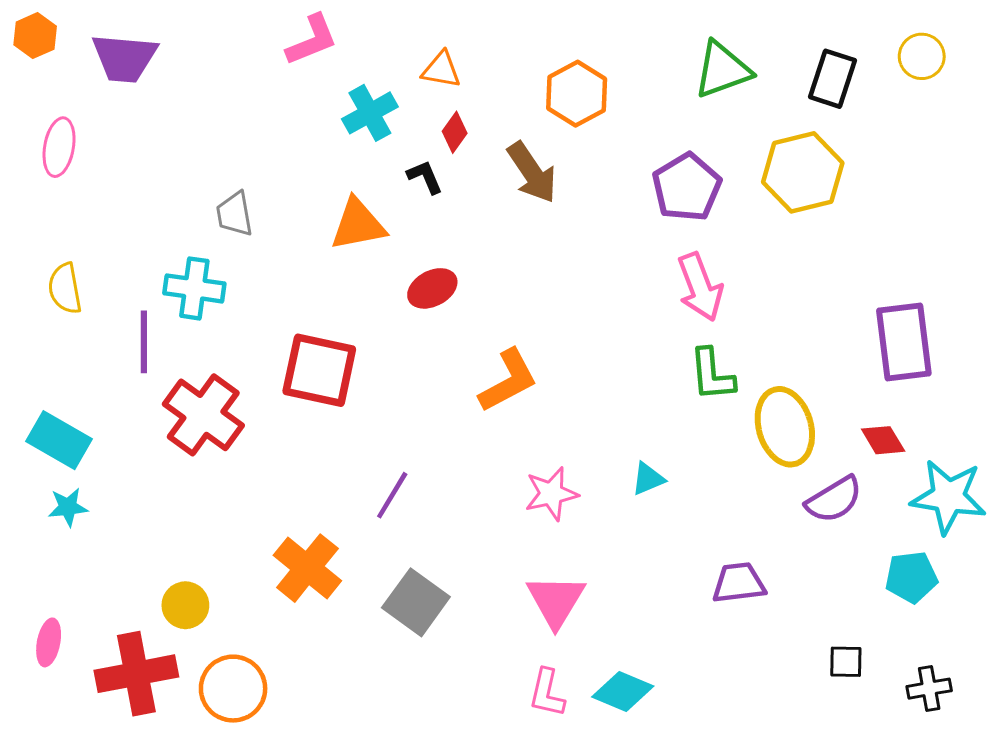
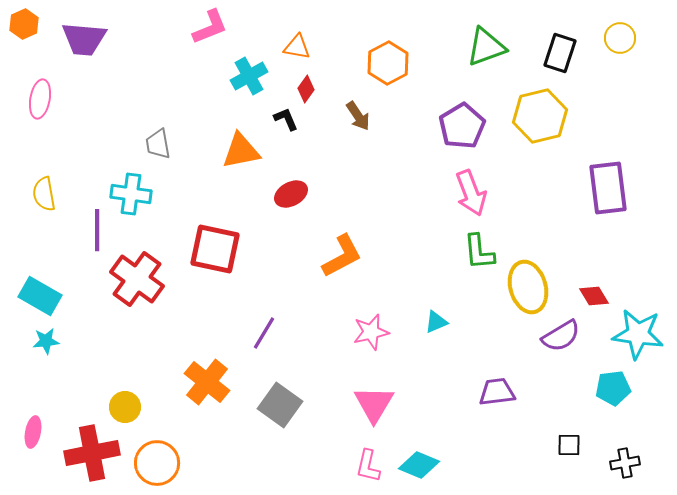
brown arrow: (532, 172) -> (358, 116), size x0.7
purple rectangle: (904, 342) -> (608, 188), moved

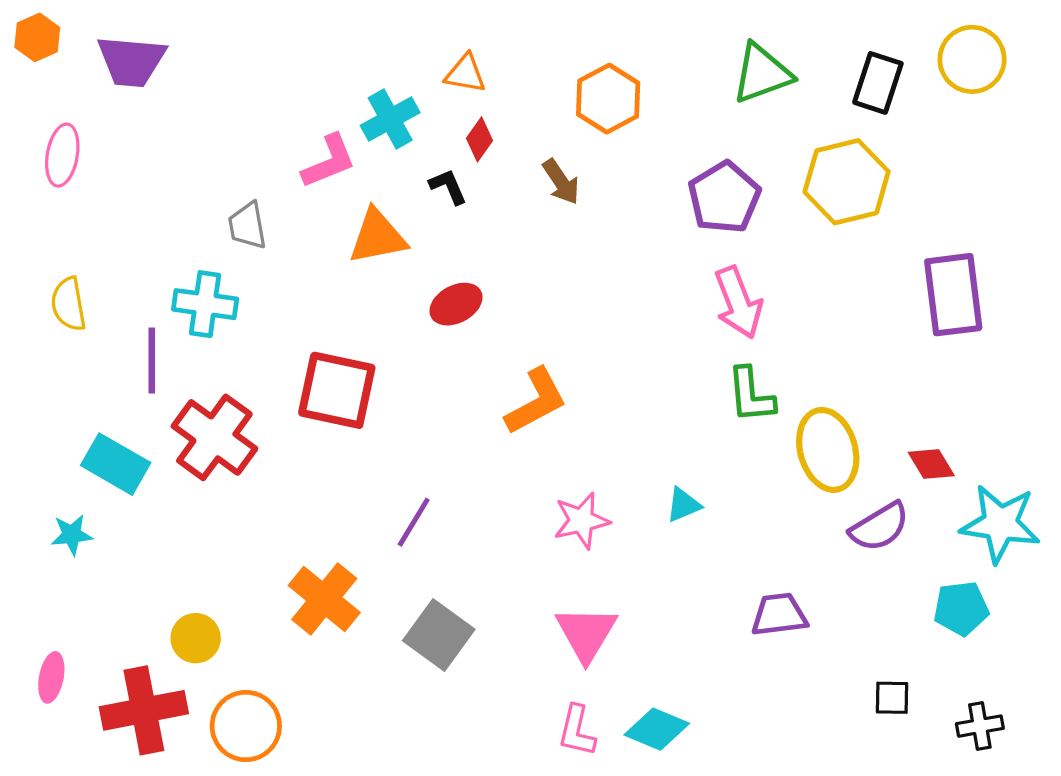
pink L-shape: (210, 27) -> (329, 161), moved
yellow circle: (620, 38) -> (972, 59), size x1.4
cyan rectangle: (40, 296) -> (116, 464), moved

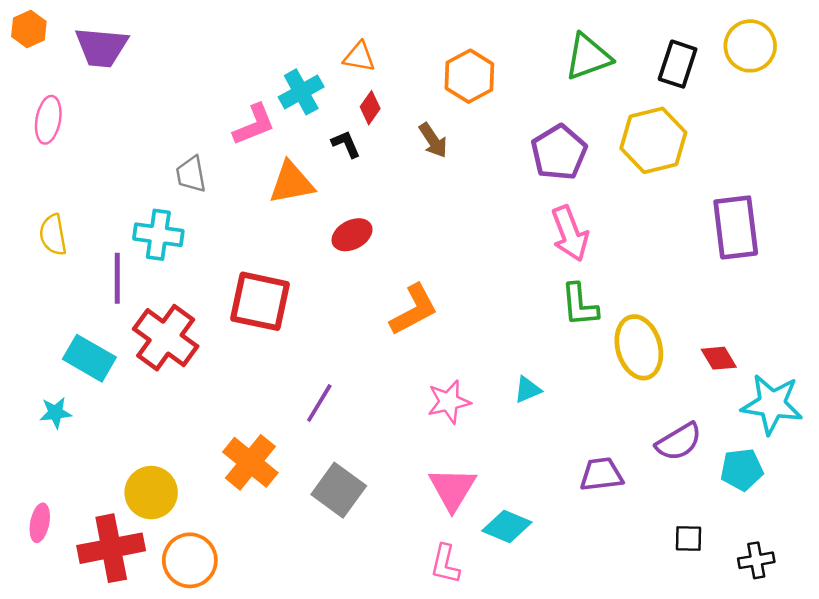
purple semicircle: (879, 527) -> (679, 442), moved
yellow circle: (196, 638) -> (151, 493), size x1.4
cyan diamond: (657, 729) -> (507, 526), moved

